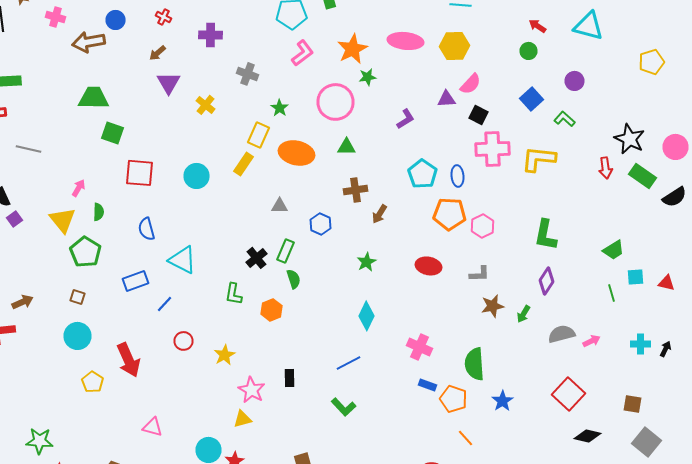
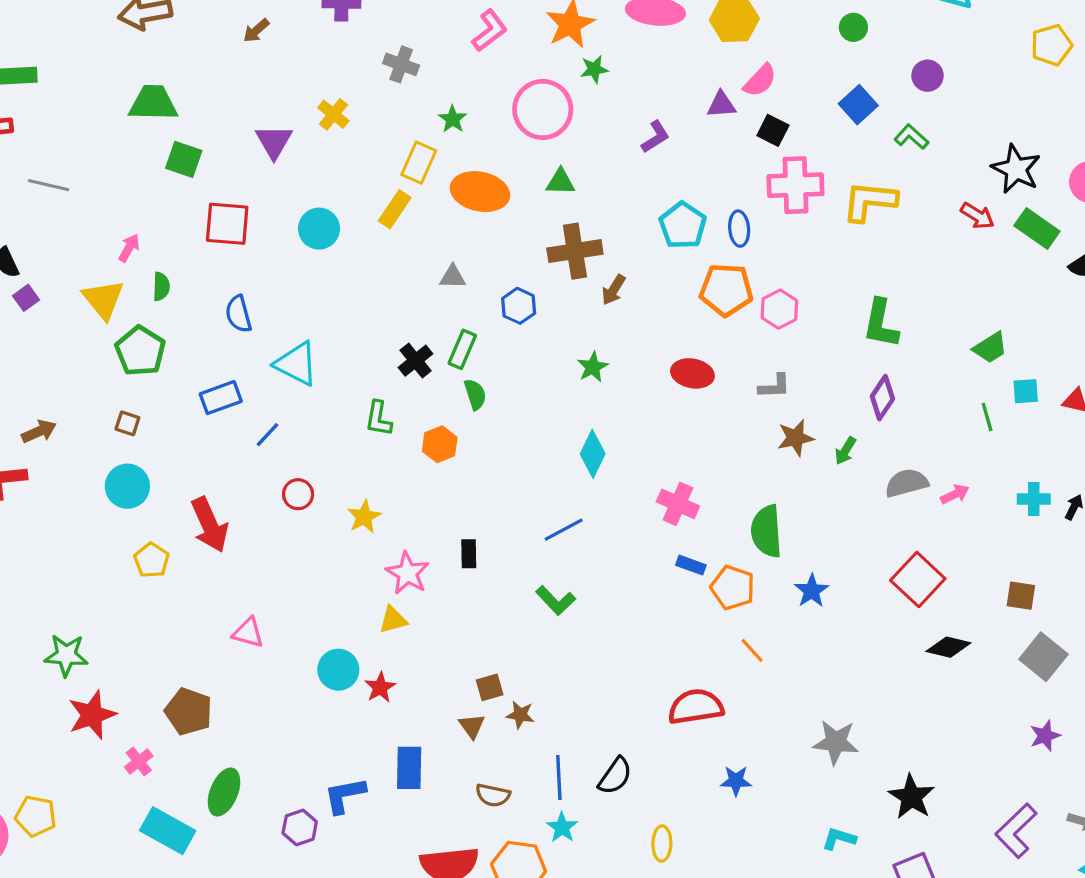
purple triangle: (168, 83) -> (274, 142), moved
red arrow: (606, 168) -> (977, 216), turned -50
brown cross: (356, 190) -> (575, 251), size x1.4

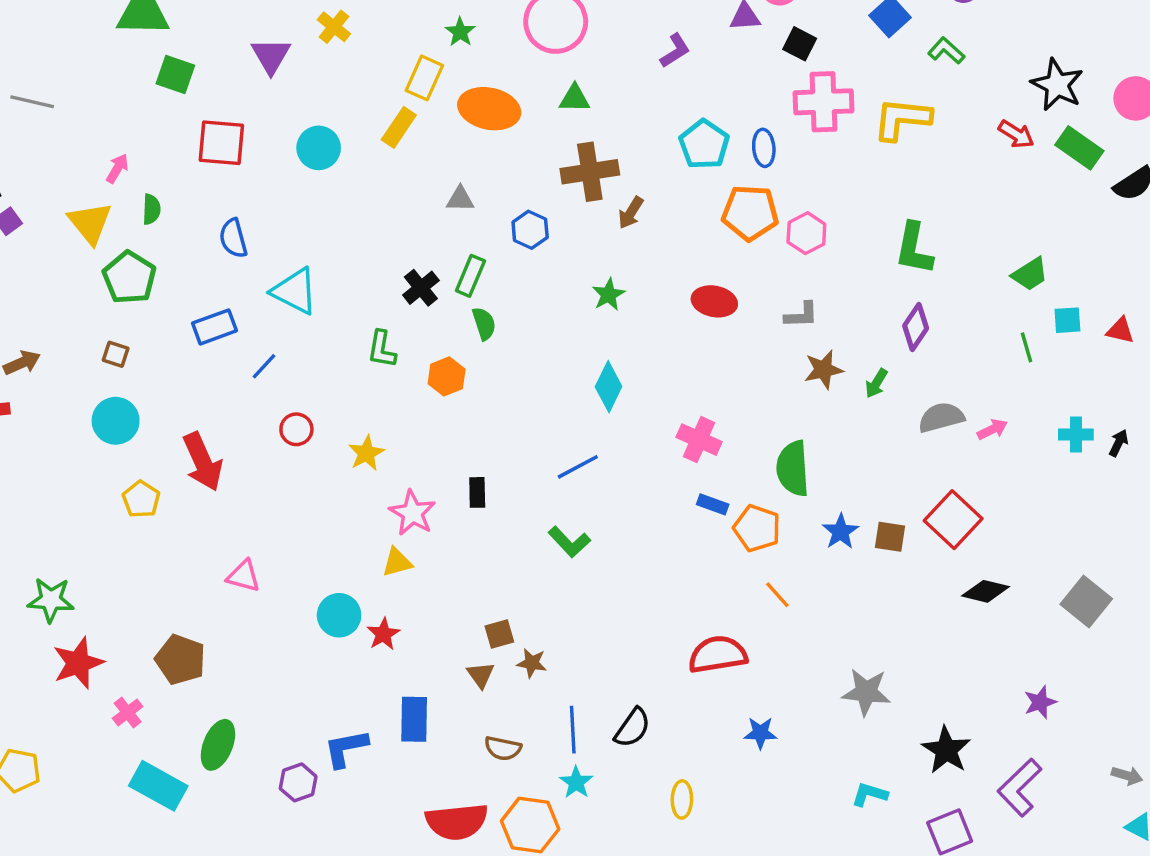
brown square: (1021, 596) -> (890, 537), moved
purple star: (1045, 736) -> (1040, 702), moved
purple L-shape: (1016, 831) -> (1020, 788), moved

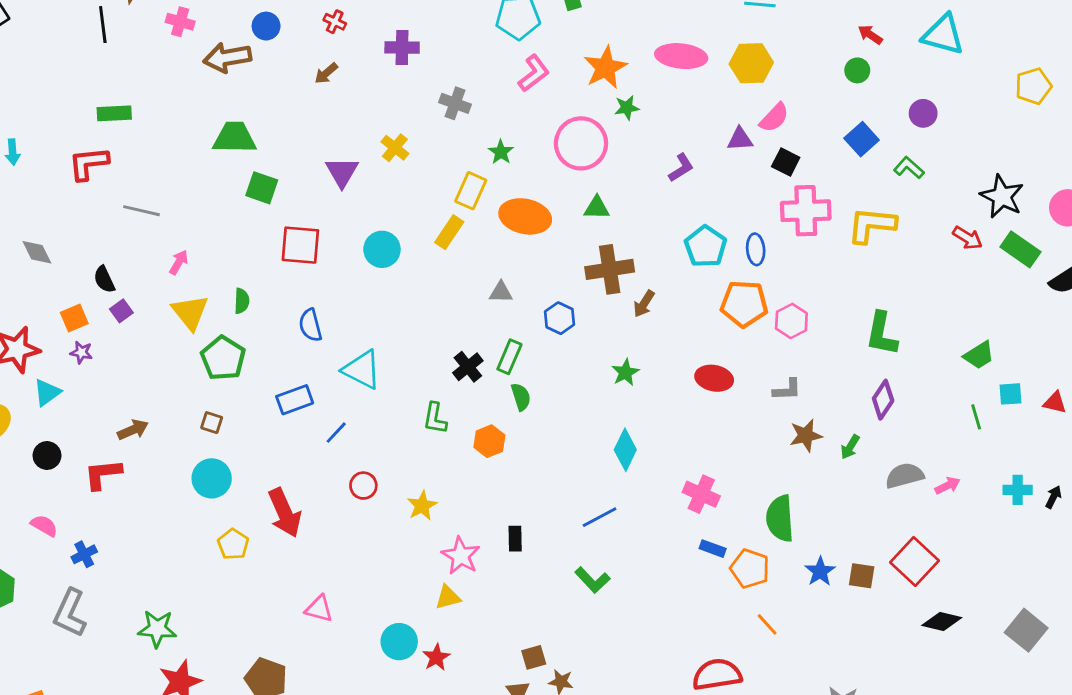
pink arrow: (117, 168) -> (179, 262), moved

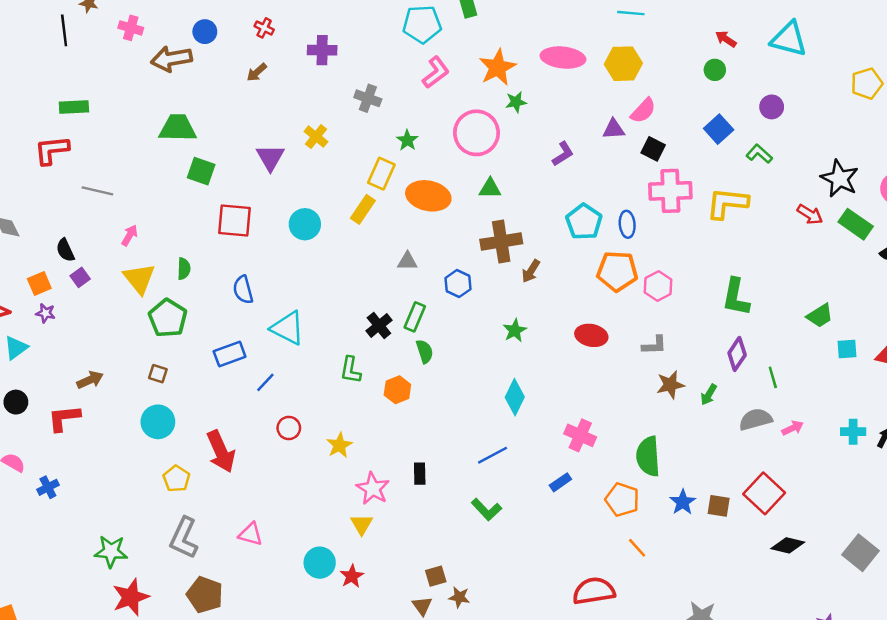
green line: (976, 417) -> (773, 377), moved
blue rectangle: (713, 549) -> (560, 482), moved, turned -55
yellow triangle: (448, 597) -> (362, 524), turned -45
gray L-shape: (70, 613) -> (184, 538), moved

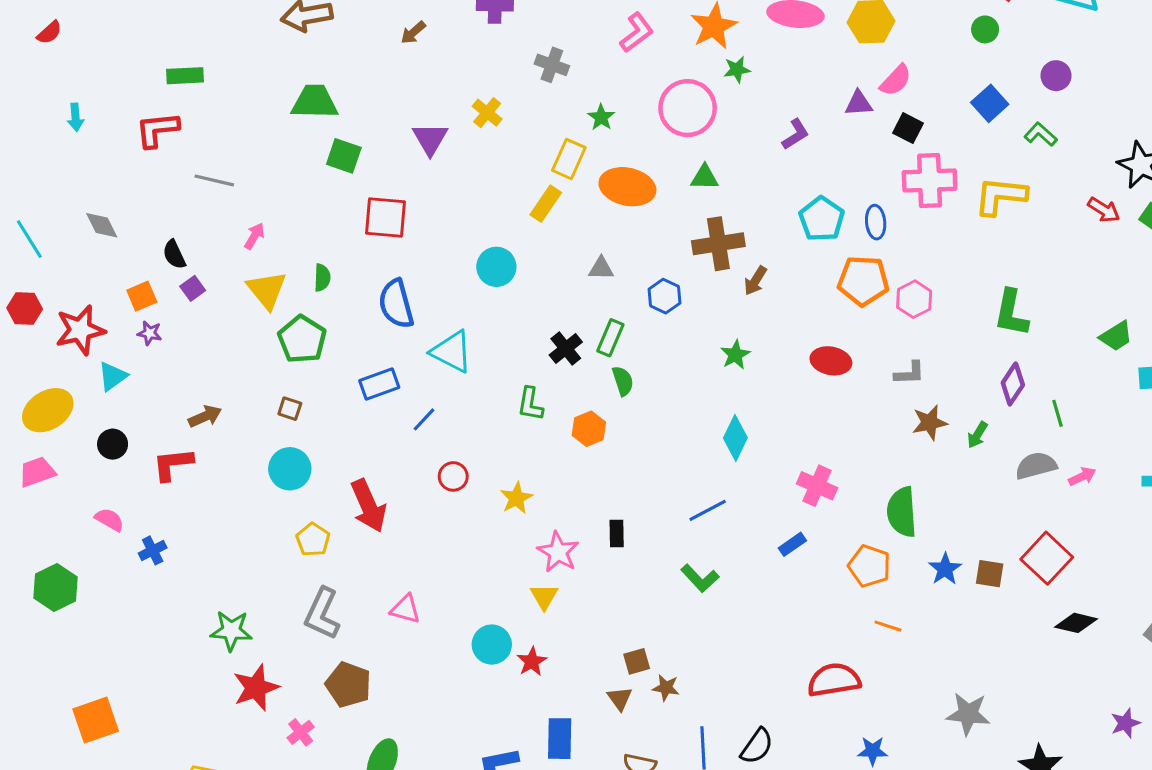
cyan circle: (305, 224) -> (496, 267), moved
blue semicircle: (243, 290) -> (396, 304), size x1.4
orange line: (637, 548) -> (888, 626), turned -30

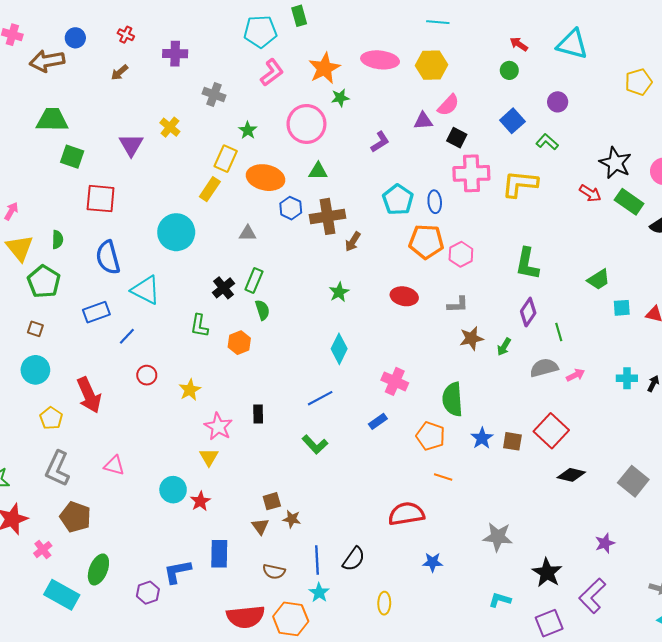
cyan circle: (496, 267) -> (176, 232), size x1.4
blue hexagon: (664, 296) -> (291, 208), moved

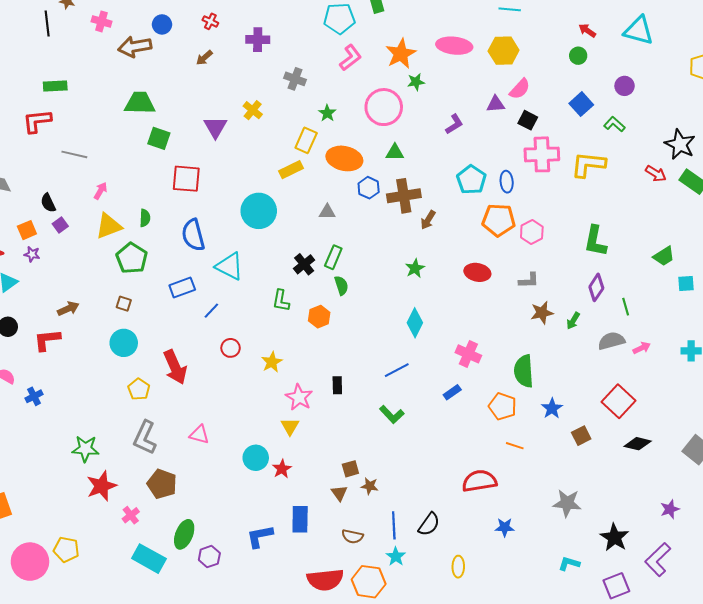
yellow rectangle: (210, 189) -> (291, 170), turned 30
yellow triangle: (20, 248) -> (109, 226), turned 48
brown square: (512, 441) -> (581, 436), moved, turned -36
purple hexagon: (148, 593) -> (209, 557), moved

